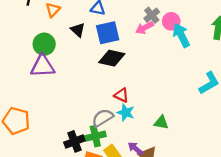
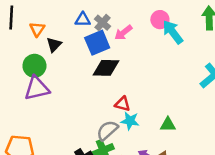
gray cross: (152, 15) -> (102, 23), moved
pink arrow: (145, 28) -> (123, 33), moved
black triangle: (78, 30) -> (54, 45), moved, turned 42

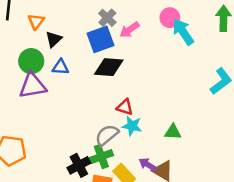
blue triangle: (83, 20) -> (60, 67), moved

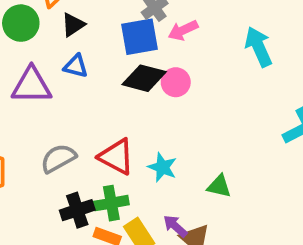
pink circle: (170, 18) -> (176, 82), moved
green circle: (31, 61) -> (21, 23), moved
red triangle: (125, 107) -> (116, 157), moved, size x1.5
gray semicircle: (107, 135) -> (58, 158), moved

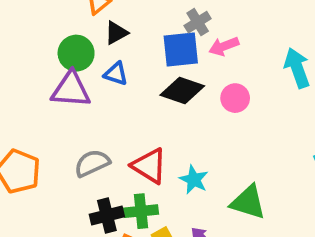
green circle: (21, 23) -> (76, 53), moved
pink circle: (176, 82) -> (235, 98), moved
green triangle: (219, 186) -> (248, 202), size x1.5

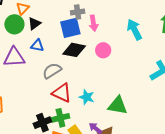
gray cross: (198, 22) -> (78, 12), turned 32
pink arrow: (224, 46) -> (93, 23), turned -70
green circle: (76, 53) -> (14, 24), moved
gray semicircle: (92, 163) -> (52, 71), moved

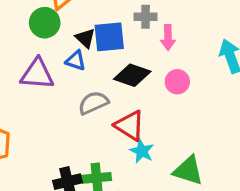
black triangle: (34, 24) -> (85, 38), moved, turned -48
blue square: (70, 28) -> (109, 37), moved
red triangle: (62, 93) -> (130, 126), moved

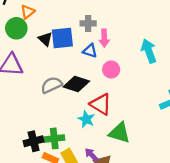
blue triangle: (76, 61) -> (90, 51), moved
black diamond: (132, 75) -> (76, 84), moved
red triangle: (130, 126) -> (101, 104), moved

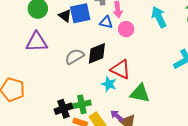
pink circle: (111, 70) -> (126, 29), moved
black diamond: (76, 84) -> (97, 53), turned -35

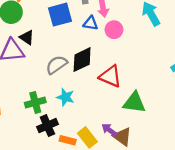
black triangle: (65, 16) -> (27, 37), moved
cyan star: (109, 84) -> (65, 97), moved
green cross: (82, 104) -> (35, 103), moved

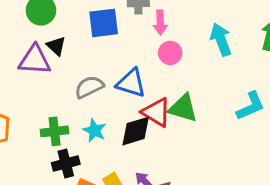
blue triangle: (91, 23) -> (131, 83), moved, size x1.5
black diamond: (82, 60) -> (136, 131), moved
green triangle: (134, 103) -> (183, 108), moved

